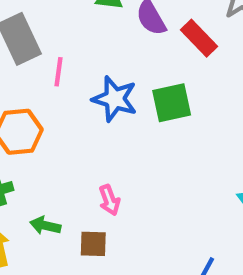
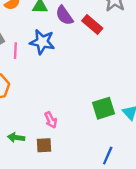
blue star: (115, 99) -> (42, 42), moved
green square: (172, 103) -> (104, 108), moved

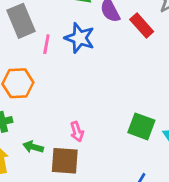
green square: (104, 108) -> (141, 126), turned 30
brown square: (44, 145) -> (65, 161), size x1.5

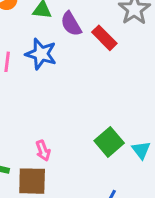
green square: (141, 126) -> (109, 142), turned 32

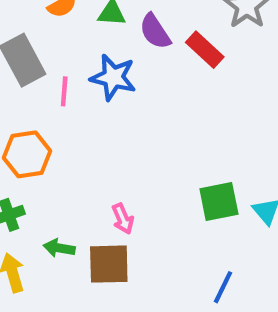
green square: (109, 142) -> (219, 202), turned 32

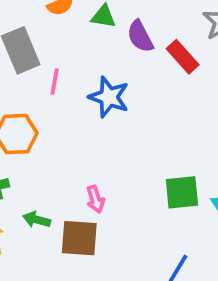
blue star: (113, 77) -> (109, 97), moved

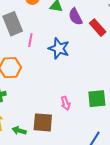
pink arrow: (95, 199) -> (65, 103), moved
green arrow: (37, 220) -> (19, 131), moved

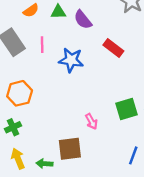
red rectangle: (98, 28) -> (113, 48), moved
pink line: (30, 40) -> (42, 45), moved

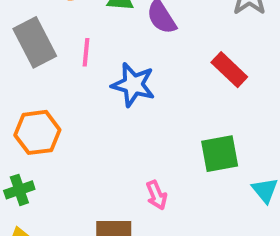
red rectangle: (113, 48) -> (229, 70), moved
green square: (127, 109) -> (220, 154), moved

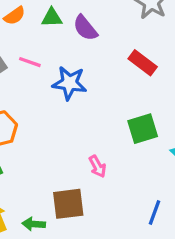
pink line: (86, 52) -> (30, 62), turned -70

